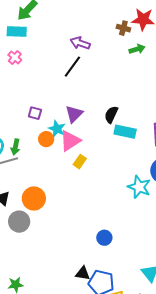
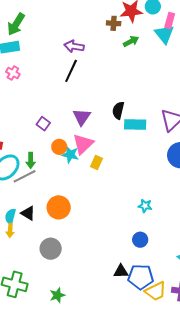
purple square: (35, 113) -> (43, 124), turned 32
cyan star: (57, 129) -> (70, 155), moved
cyan star: (139, 187) -> (145, 206), moved, size x0.6
gray circle: (19, 222) -> (51, 249), moved
blue circle: (104, 238) -> (140, 240), moved

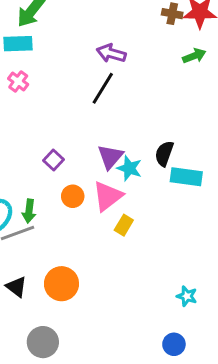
brown cross: (114, 23) -> (172, 14), moved
cyan star: (70, 155) -> (129, 168), moved

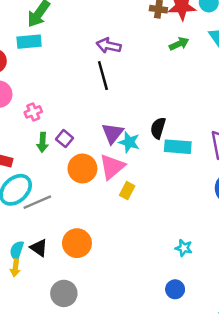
pink cross: (18, 81) -> (33, 112), moved, turned 35
black line: (103, 88) -> (103, 76), turned -44
orange circle: (73, 196) -> (82, 168), size x1.5
green arrow: (29, 211) -> (42, 142), moved

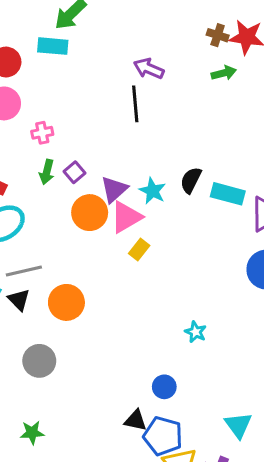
green arrow: (179, 44) -> (224, 73), moved
purple triangle: (113, 133) -> (114, 189), moved
cyan rectangle: (178, 147) -> (228, 194), moved
gray line: (37, 202) -> (24, 271), moved
blue circle: (175, 289) -> (164, 387), moved

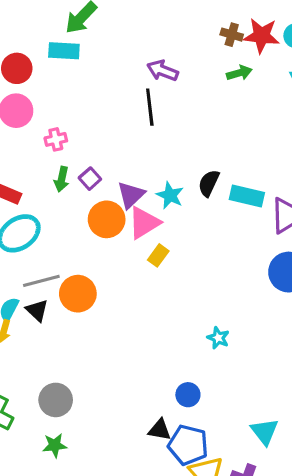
orange circle: (66, 302) -> (78, 294), moved
gray circle: (39, 361) -> (56, 400), moved

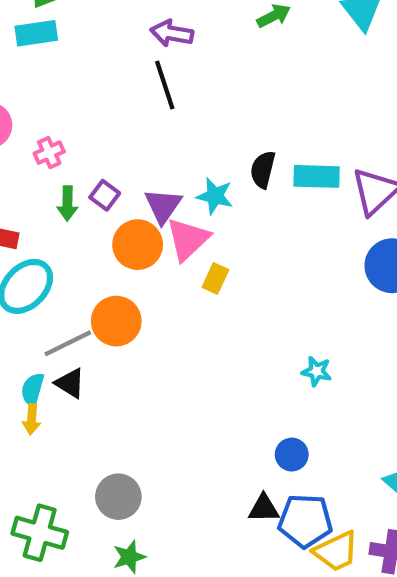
orange circle: (78, 294) -> (116, 321), moved

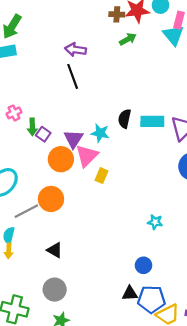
green arrow: (67, 204) -> (32, 127), moved
black triangle: (70, 383) -> (55, 250), moved

